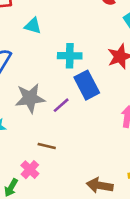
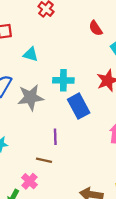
gray star: (30, 98) -> (31, 97), moved
purple line: (61, 105) -> (55, 137), moved, turned -49

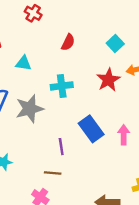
red semicircle: (96, 28) -> (68, 42), moved, turned -112
blue rectangle: (79, 106) -> (91, 129), moved

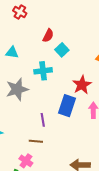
cyan square: (115, 44) -> (62, 50), moved
red star: (108, 80) -> (82, 85), moved
blue rectangle: (91, 129) -> (67, 106), turned 55

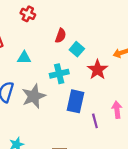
red star: (82, 85) -> (97, 70), moved
blue rectangle: (67, 106) -> (76, 101), moved
purple line: (43, 120) -> (95, 121), moved

